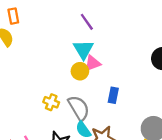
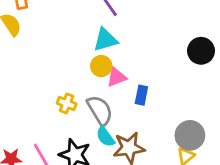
cyan triangle: (83, 49) -> (105, 40), turned 45
pink triangle: (93, 63) -> (116, 77), moved

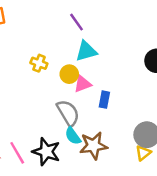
cyan triangle: (105, 40) -> (86, 51), moved
yellow cross: (67, 103) -> (39, 63), moved

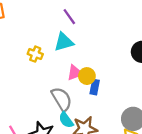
cyan triangle: (86, 51) -> (64, 42), moved
yellow circle: (69, 74) -> (87, 76), moved

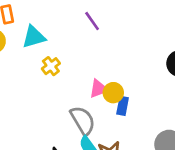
cyan triangle: (64, 42) -> (34, 37), moved
yellow cross: (35, 54) -> (51, 66), turned 32

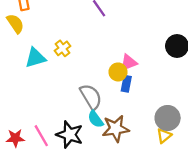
cyan triangle: (34, 37) -> (35, 58), moved
pink triangle: (99, 89) -> (129, 63), moved

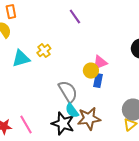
black star: (70, 135) -> (63, 124), moved

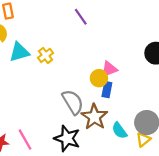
cyan triangle: (21, 59) -> (19, 52), moved
cyan semicircle: (72, 111) -> (119, 130), moved
brown star: (89, 119) -> (94, 117), moved, turned -30

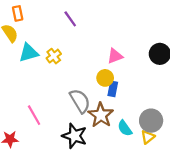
purple line: (81, 17) -> (70, 19), moved
pink triangle: (109, 69) -> (115, 56), moved
pink line: (25, 140) -> (34, 115), moved

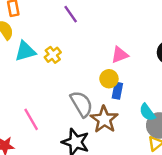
cyan semicircle: (125, 128) -> (147, 112), moved

